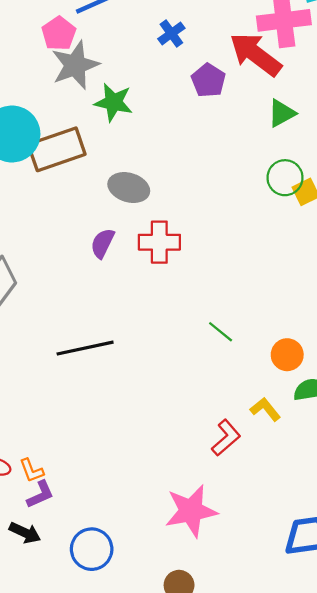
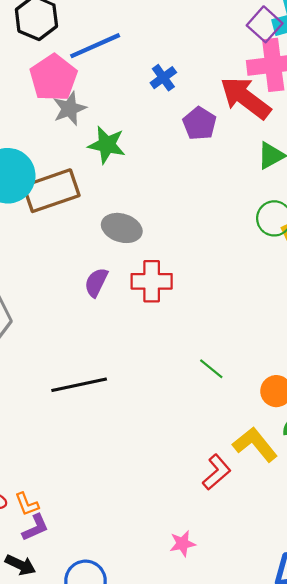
pink pentagon: (59, 33) -> (54, 78), size x1.4
gray star: (75, 65) -> (69, 109), size x0.7
yellow L-shape: (265, 409) -> (255, 444), size x1.5
pink star: (191, 511) -> (183, 544), size x0.5

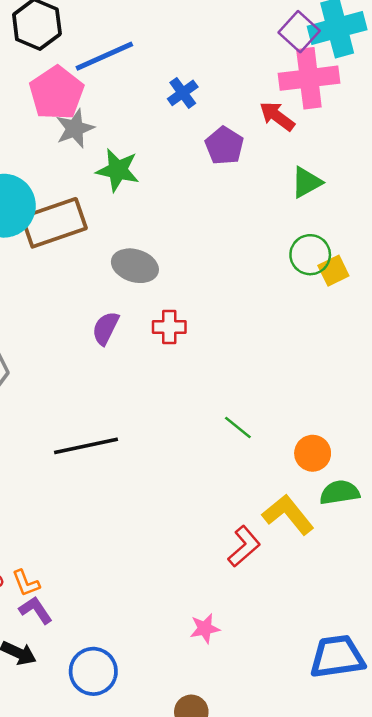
red arrow: (245, 98) -> (277, 116), size x0.6
red cross: (152, 281) -> (169, 327), size x0.7
purple L-shape: (35, 528) -> (36, 610), turned -100

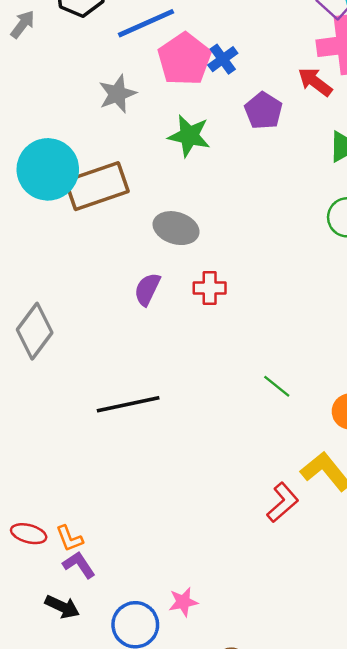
pink pentagon: (56, 93) -> (184, 59), moved
green star: (118, 170) -> (189, 136), moved
pink star: (205, 628) -> (183, 602), moved

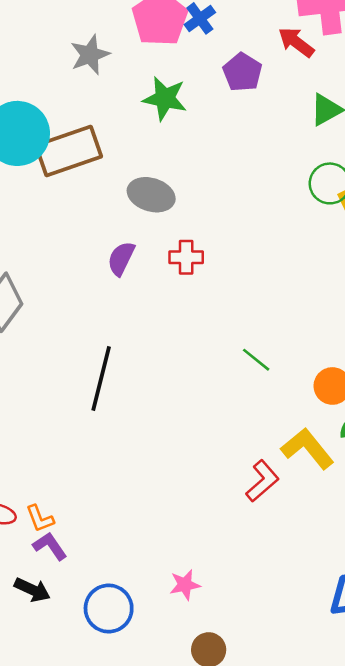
black line: (128, 404) -> (101, 378), turned -64
pink star: (183, 602) -> (185, 585), moved

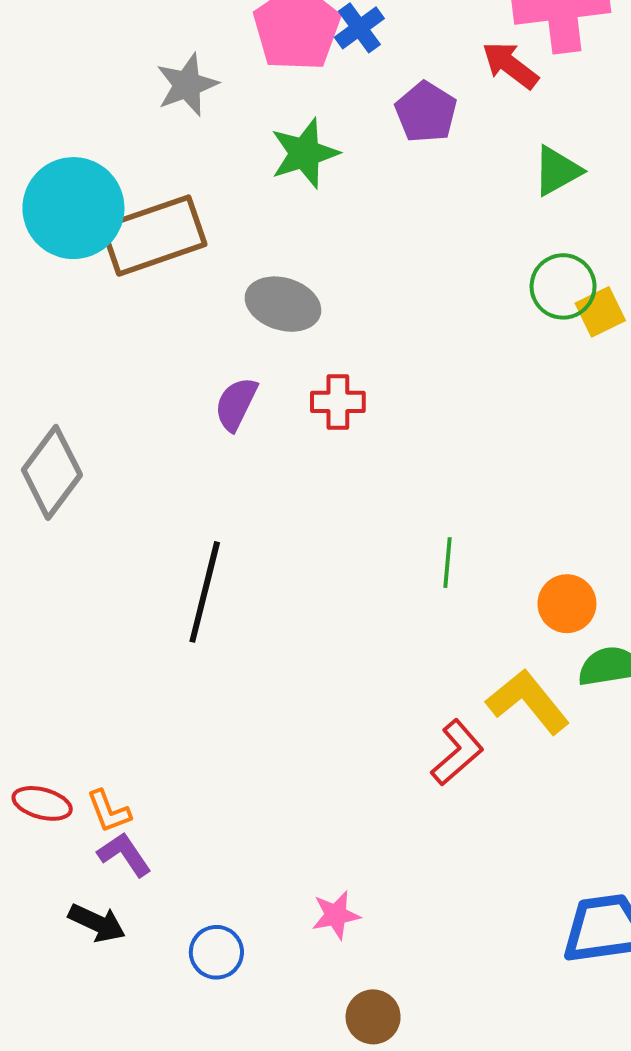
green star: (165, 98) -> (305, 153), turned -30
green line: (256, 360) -> (447, 563), turned 56
blue circle: (109, 609) -> (216, 952), size x0.7

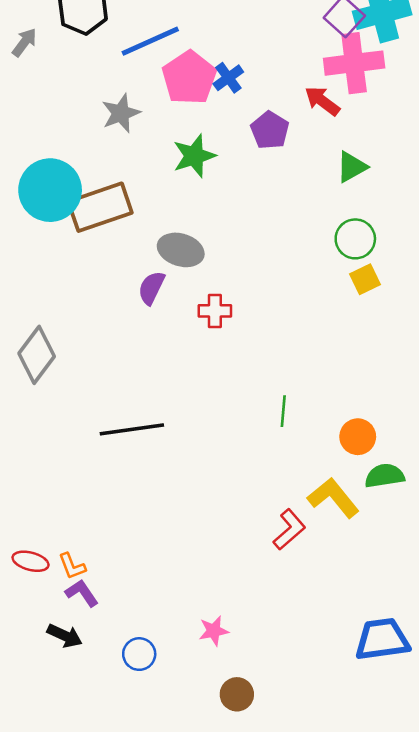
yellow square: (600, 312) -> (365, 279), moved
purple semicircle: (236, 404) -> (151, 288), moved
black line: (205, 592) -> (132, 429), turned 68

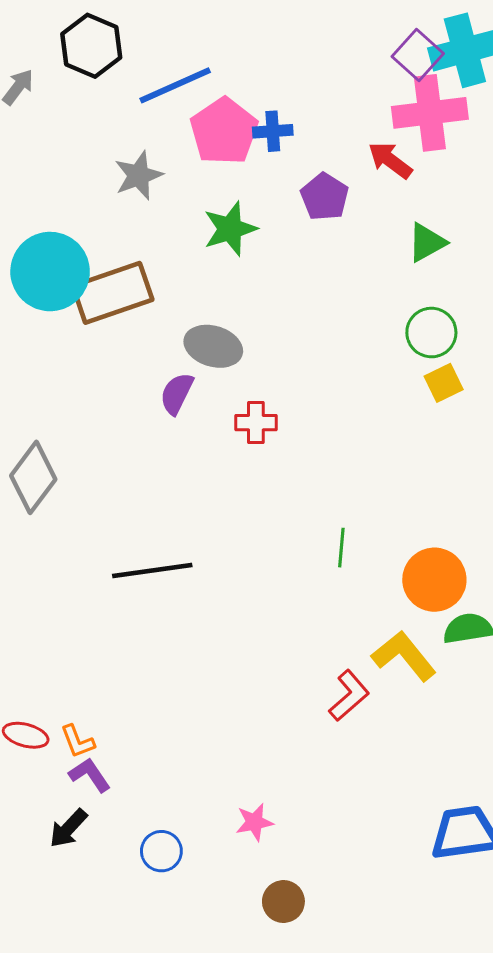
blue cross: (228, 78) -> (273, 131), turned 32
orange circle: (358, 437) -> (434, 580), size x1.4
black arrow: (65, 636) -> (68, 828), turned 108

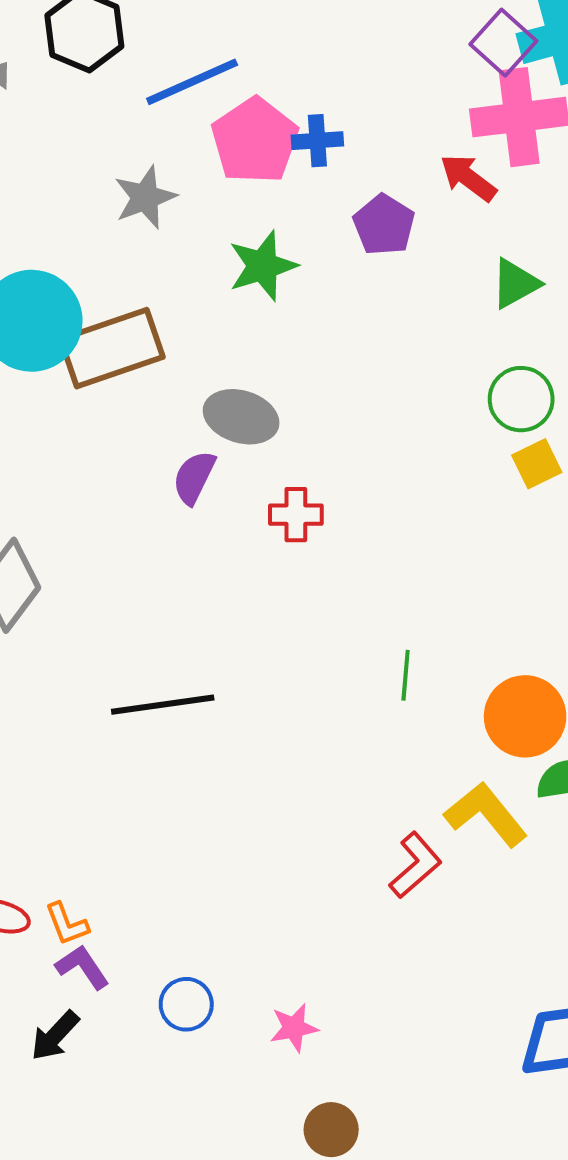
blue circle: (161, 851) -> (186, 1004), moved

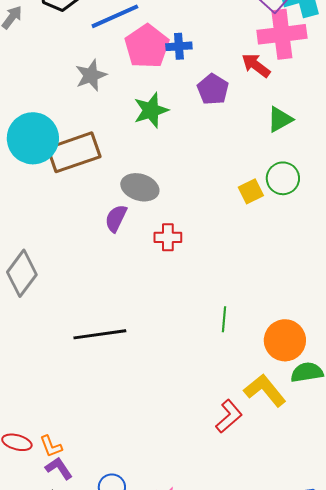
yellow square: (537, 464) -> (251, 191), moved

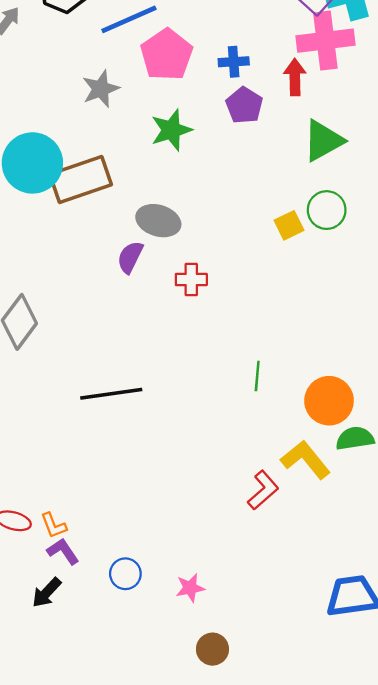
blue cross: (179, 46) -> (234, 62), moved
red arrow: (256, 65) -> (295, 77), turned 52
green triangle: (280, 119) -> (323, 141), size x1.4

